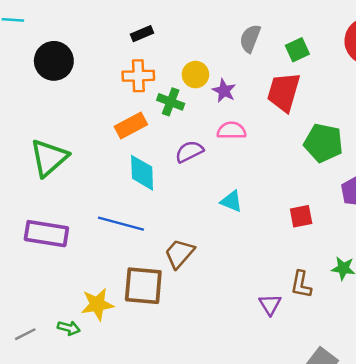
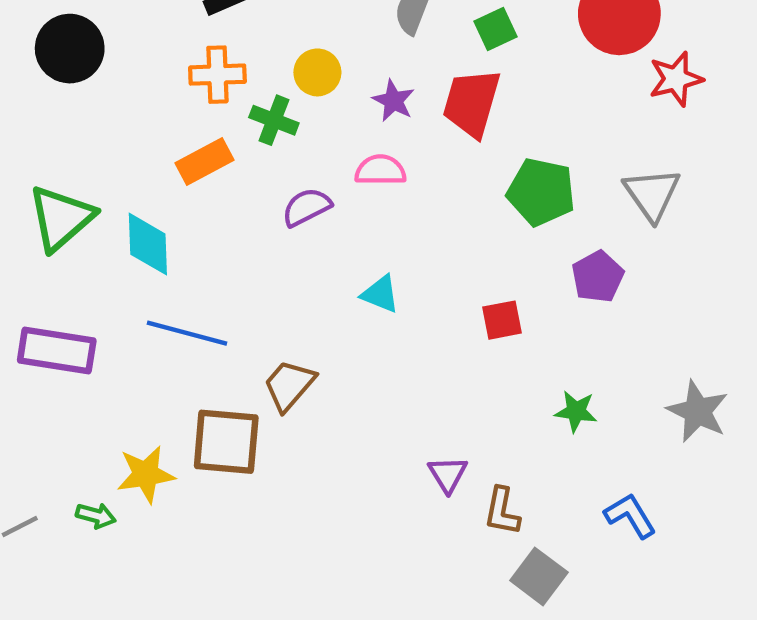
purple star: (224, 91) -> (393, 101), moved
cyan diamond: (142, 173) -> (148, 244), moved
brown L-shape: (301, 285) -> (502, 511), moved

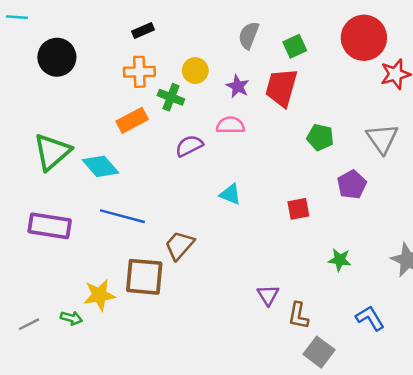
green pentagon: (541, 192) -> (320, 137), size x0.7
cyan diamond: (148, 244) -> (101, 166), turned -39

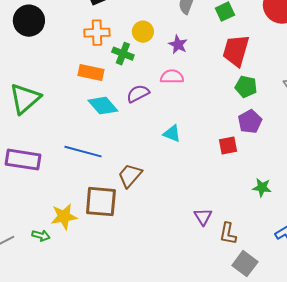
red trapezoid: (281, 88) -> (236, 51), moved
orange rectangle: (132, 120) -> (91, 73), turned 40
cyan diamond: (101, 166) -> (103, 106), moved
purple pentagon: (352, 185) -> (250, 122), moved

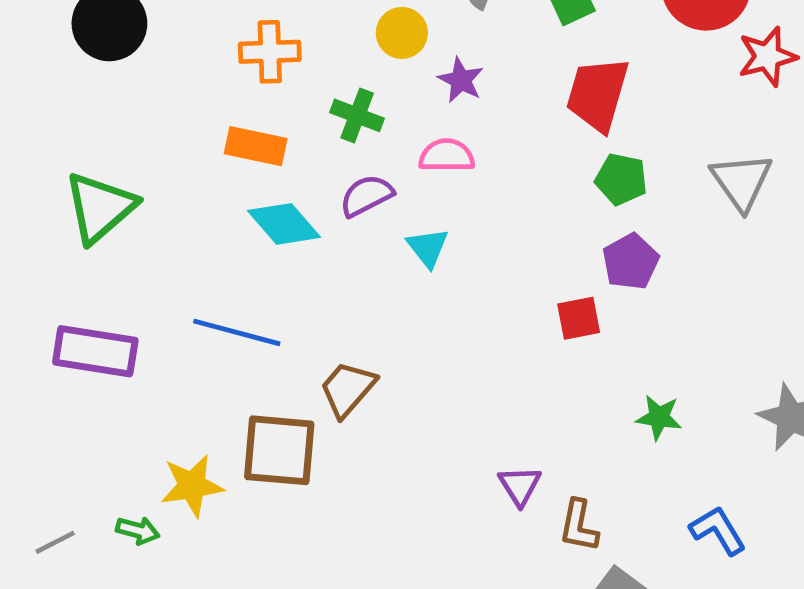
yellow circle: (143, 32) -> (402, 33), moved
green cross: (123, 54) -> (357, 115), moved
cyan triangle: (172, 134) -> (428, 248), moved, turned 30

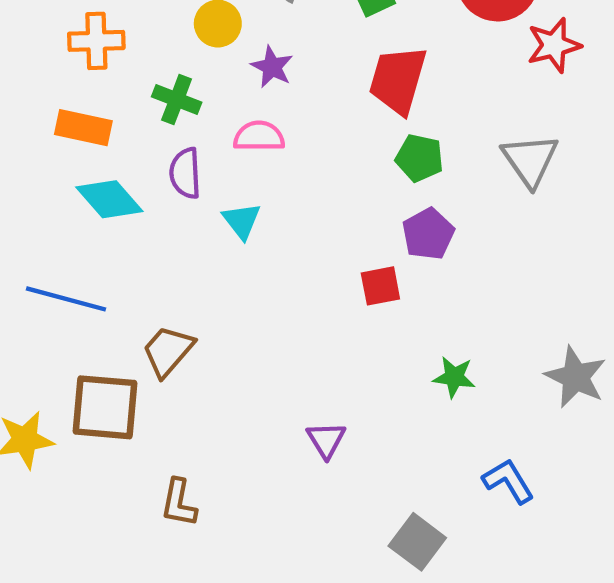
purple semicircle: (366, 196) -> (185, 173), turned -66
brown L-shape: (579, 526) -> (179, 503), moved

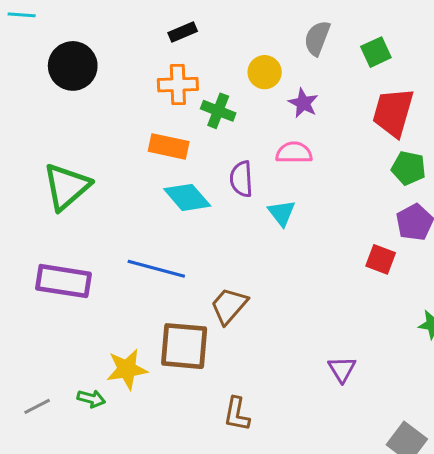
green cross: (177, 99) -> (218, 111), moved
red square: (380, 286) -> (381, 259), turned 32

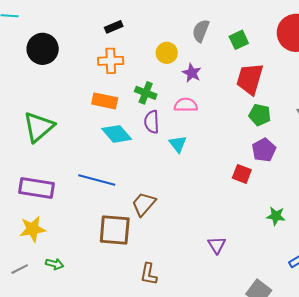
green cross: (218, 111) -> (146, 93), moved
yellow star: (127, 369) -> (33, 229), moved

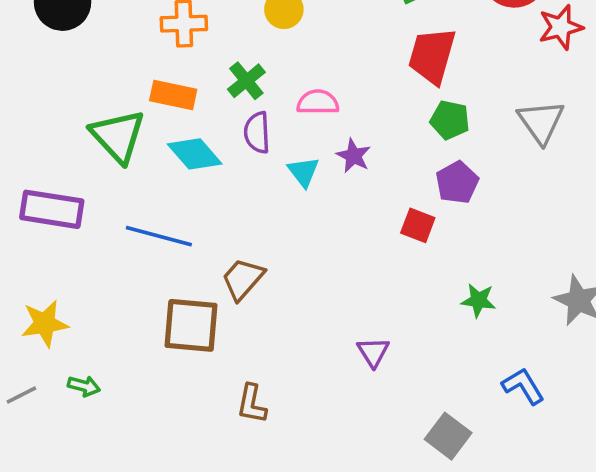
purple star: (192, 73) -> (354, 156), moved
green cross: (146, 93) -> (246, 81), turned 30
green triangle: (39, 127) -> (118, 136), moved, turned -32
purple rectangle: (37, 188) -> (52, 209), moved

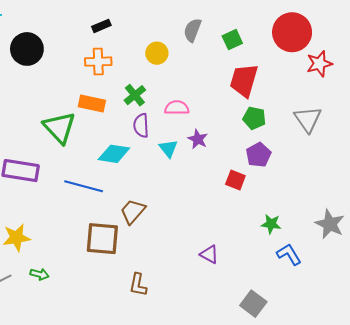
cyan diamond: (195, 154) -> (114, 154), moved, turned -40
purple triangle: (373, 352) -> (209, 254), turned -30
blue L-shape: (523, 386) -> (289, 254), moved

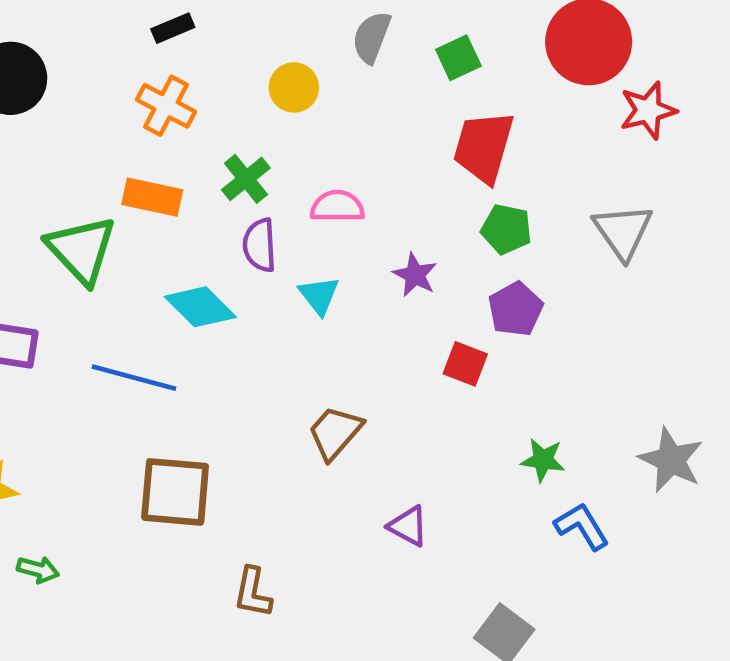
orange cross: (98, 62) -> (166, 106), turned 30
purple star: (198, 139) -> (415, 275), moved
cyan diamond: (114, 154) -> (200, 307), turned 36
brown trapezoid: (133, 211) -> (335, 432), moved

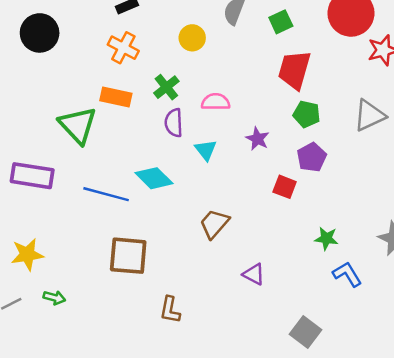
gray triangle: (623, 231) -> (369, 115), turned 40
cyan diamond: (200, 307) -> (154, 178), moved

